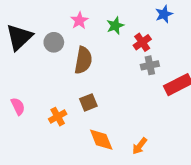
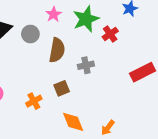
green star: (115, 26) -> (86, 19), size x1.6
gray cross: (150, 65) -> (86, 65), moved

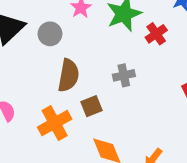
brown semicircle: (57, 50) -> (68, 75), moved
orange cross: (34, 101) -> (55, 123), size x1.5

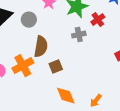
gray cross: (124, 75) -> (79, 35), moved
orange cross: (55, 123) -> (23, 66), moved

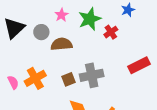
gray cross: (79, 35) -> (92, 75), moved, size x1.6
brown semicircle: (41, 47) -> (61, 44), moved, turned -105

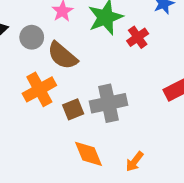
brown semicircle: (61, 44) -> (62, 56), turned -135
orange cross: (35, 78) -> (39, 89), moved

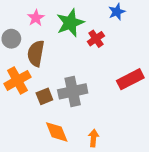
brown semicircle: (62, 56) -> (36, 53), turned 60
orange arrow: (135, 162) -> (94, 138), turned 147

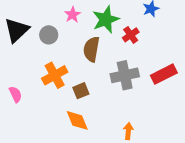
brown semicircle: (36, 53) -> (91, 49), moved
gray cross: (73, 91) -> (125, 75), moved
orange diamond: (57, 132) -> (77, 120), moved

